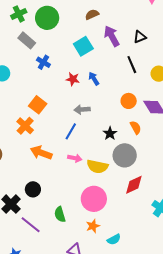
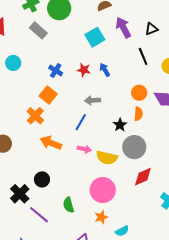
blue cross: (43, 62) -> (56, 71), moved
orange semicircle: (136, 128) -> (138, 114), moved, turned 32

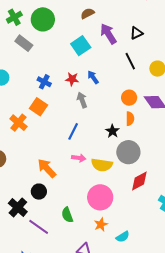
gray arrow: (93, 100) -> (82, 100), moved, turned 77
orange cross: (35, 116) -> (18, 123), moved
orange arrow: (51, 143) -> (47, 168), moved, turned 30

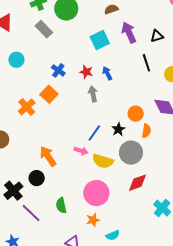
orange circle: (129, 98) -> (136, 114), moved
orange semicircle: (130, 119) -> (146, 131), moved
blue line: (73, 131) -> (94, 133), moved

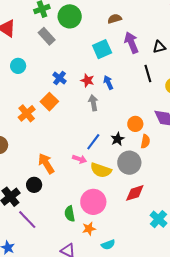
green semicircle: (61, 205) -> (70, 214), moved

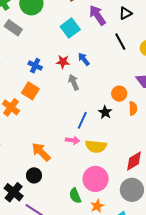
gray circle: (129, 163) -> (132, 190), moved

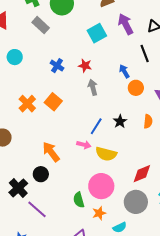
blue arrow: (84, 59) -> (124, 71), moved
orange square: (30, 91) -> (53, 102), moved
orange circle: (119, 94) -> (136, 88), moved

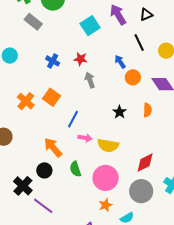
blue line: (96, 126) -> (73, 119), moved
green semicircle: (79, 200) -> (75, 169), moved

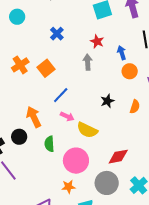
red star: (81, 59) -> (97, 41), moved

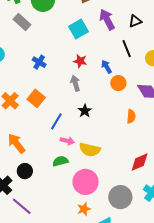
black star: (107, 101) -> (85, 111), moved
orange arrow: (34, 117) -> (16, 143), moved
green semicircle: (49, 144) -> (60, 161), moved, turned 91
red diamond: (118, 157) -> (140, 162), moved

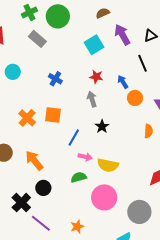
orange square: (36, 98) -> (53, 115), turned -30
orange star: (84, 209) -> (77, 227), moved

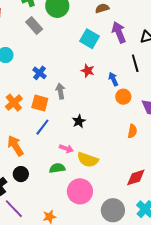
cyan square: (94, 45) -> (89, 39), turned -36
blue cross: (55, 79) -> (39, 73), moved
gray arrow: (92, 99) -> (60, 91), moved
black star: (102, 126) -> (79, 121), moved
blue line: (74, 138) -> (42, 127), moved

